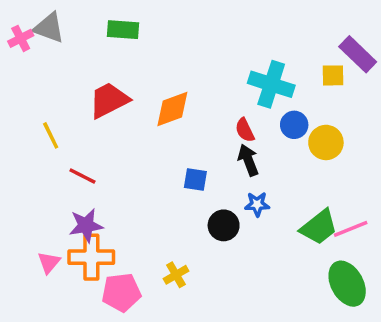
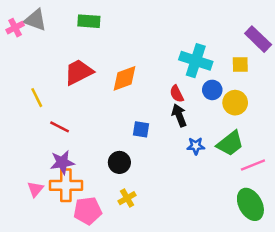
yellow square: (333, 75) -> (240, 64), moved
blue star: (257, 204) -> (196, 146), moved
black circle: (224, 225) -> (119, 162), moved
green trapezoid: (319, 227) -> (230, 143), moved

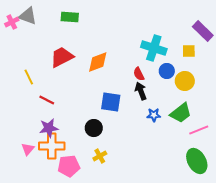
blue square: (141, 129) -> (111, 102), size x1.5

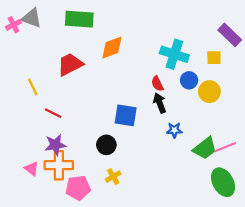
green rectangle: (70, 17) -> (79, 19), size x1.4
orange diamond: (98, 62) -> (112, 47), moved
green trapezoid: (181, 113) -> (205, 148), moved
pink triangle: (28, 149) -> (32, 169), turned -32

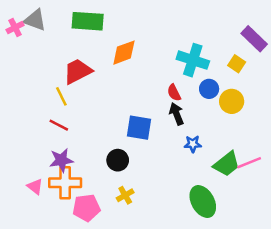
yellow square: (214, 58) -> (237, 64), turned 35
yellow line: (33, 87) -> (61, 96), moved
green ellipse: (223, 182) -> (203, 202), moved

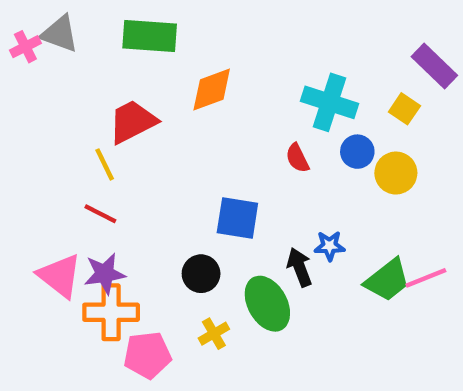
black arrow: (177, 114) -> (300, 267), moved
pink triangle: (35, 186) -> (60, 276), moved, size x1.6
green ellipse: (203, 202) -> (267, 304), moved

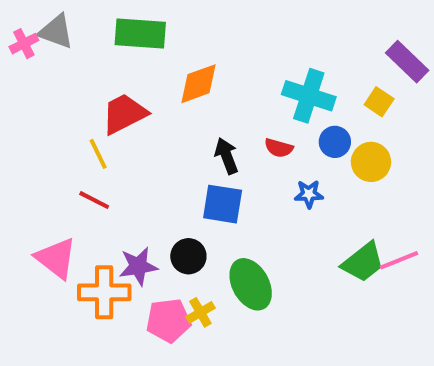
red semicircle: (297, 158) -> (279, 148), turned -48
blue star: (329, 246) -> (309, 194), moved
black arrow: (300, 267) -> (227, 156), moved
purple star: (105, 274) -> (138, 266), moved
pink pentagon: (147, 355) -> (168, 320), moved

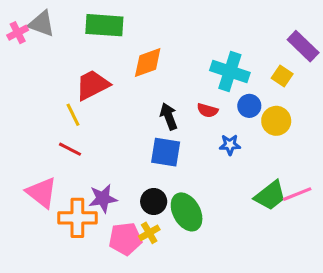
black circle: (188, 256) -> (154, 201), moved

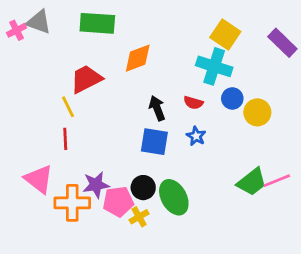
yellow square: (282, 76) -> (225, 34), moved, size x1.5
blue star: (230, 145) -> (196, 136), moved, turned 30
red line: (70, 149) -> (65, 139), turned 60
pink pentagon: (125, 239) -> (118, 201), moved

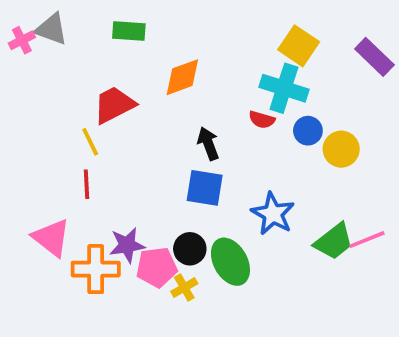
green rectangle: (97, 23) -> (129, 31), size x0.7
red semicircle: (193, 103) -> (262, 120), moved
blue star: (196, 136) -> (273, 214), moved, size x1.6

